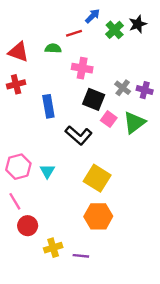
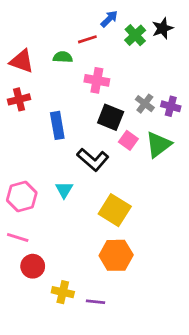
cyan triangle: (47, 171) -> (64, 190), moved
pink line: (15, 201) -> (18, 237), turned -42
yellow cross: (53, 248) -> (63, 292), turned 30

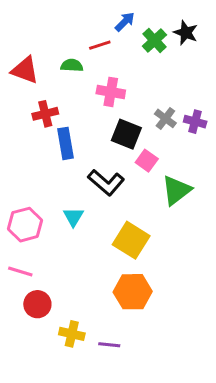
black star: (163, 28) -> (186, 33), turned -30
red cross: (19, 99) -> (45, 114), moved
green triangle: (158, 145) -> (176, 190), moved

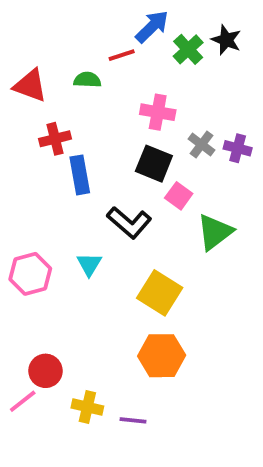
blue arrow: (125, 22) -> (152, 27), size x1.4
pink cross: (111, 92) -> (158, 112), moved
pink line: (20, 271) -> (23, 401), moved, turned -55

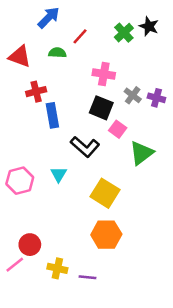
blue arrow: (152, 27) -> (49, 18), moved
red line: (122, 55) -> (80, 36), turned -30

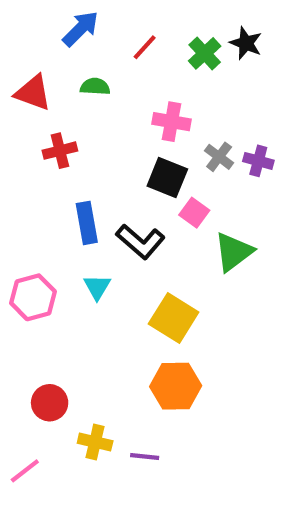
red line: (80, 36) -> (145, 47), moved
blue rectangle: (52, 115) -> (87, 223), moved
pink line: (15, 265) -> (25, 471), moved

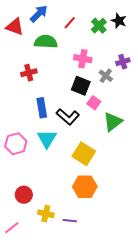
green semicircle: (95, 87) -> (46, 42), size x1.6
red triangle: (33, 93) -> (15, 27), moved
purple cross: (258, 161) -> (123, 62), moved, turned -32
cyan triangle: (97, 287) -> (47, 139), size x1.5

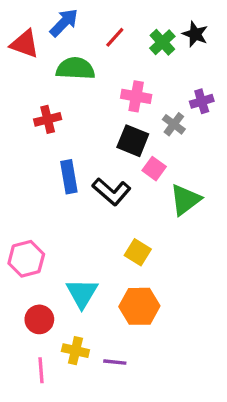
cyan triangle: (47, 139) -> (82, 293), moved
pink hexagon: (16, 144) -> (26, 259), moved
yellow square: (84, 154) -> (138, 252), size x0.7
pink line: (12, 228) -> (41, 370), moved, turned -56

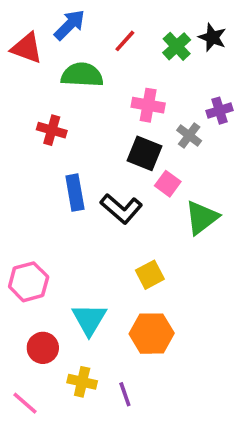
red cross: (48, 119) -> (52, 130), turned 30
yellow square: (138, 252) -> (150, 275), turned 30
purple line: (115, 362) -> (125, 394), turned 65
pink line: (41, 370) -> (25, 403), moved, turned -45

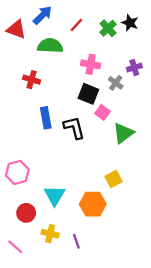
black L-shape: (121, 209) -> (74, 128), turned -145
yellow square: (150, 275) -> (114, 179), moved

